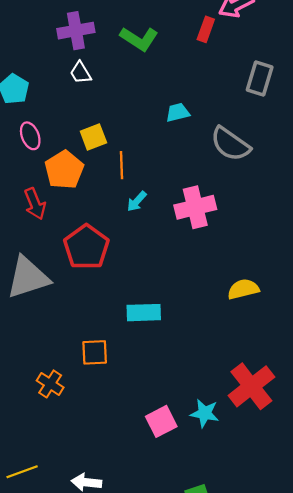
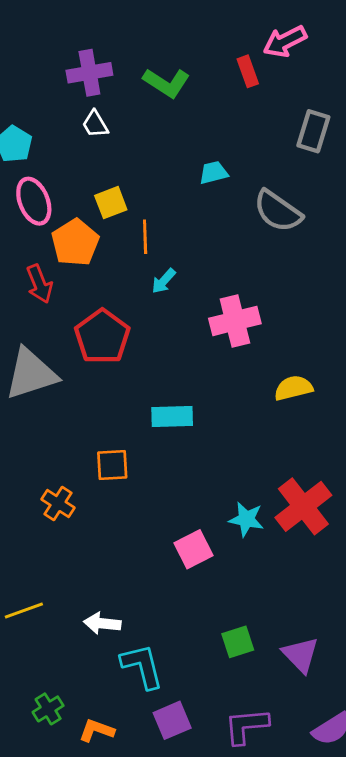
red rectangle: (206, 29) -> (248, 71), turned -40
pink ellipse: (30, 136) -> (34, 201), size x1.4
pink cross: (195, 207) -> (235, 321), moved
cyan star: (205, 413) -> (246, 519), moved

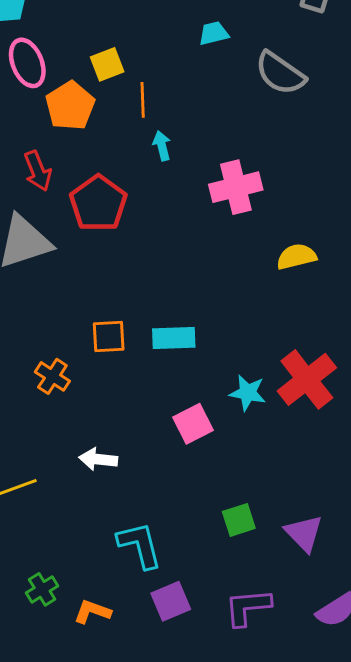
cyan arrow: (164, 281) -> (162, 146), turned 124
red arrow: (39, 284) -> (38, 171), moved
cyan rectangle: (172, 417) -> (174, 338), moved
white arrow: (102, 623) -> (98, 459), moved

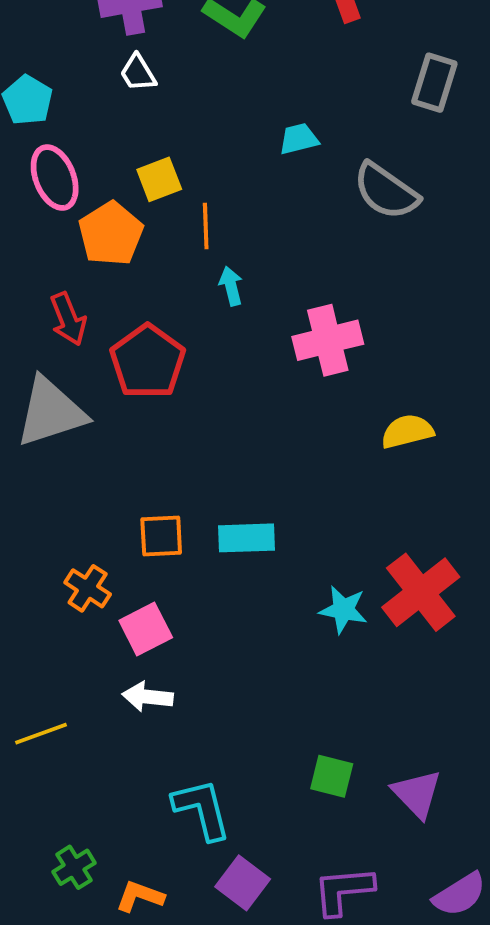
pink square: (193, 424) -> (146, 629), moved
green square: (239, 520) -> (332, 776), turned 32
purple square: (171, 601) -> (243, 883), turned -30

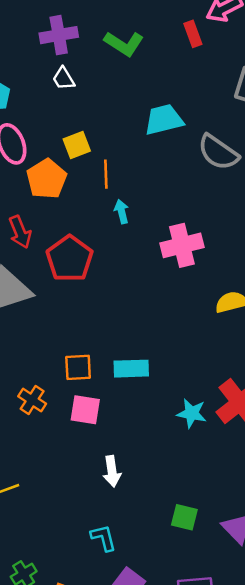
cyan trapezoid: (299, 139) -> (164, 120), size x1.6
pink square: (146, 629) -> (85, 410), moved, turned 36
white arrow: (148, 697) -> (112, 471), moved, turned -104
cyan L-shape: (202, 809) -> (103, 538), size x0.7

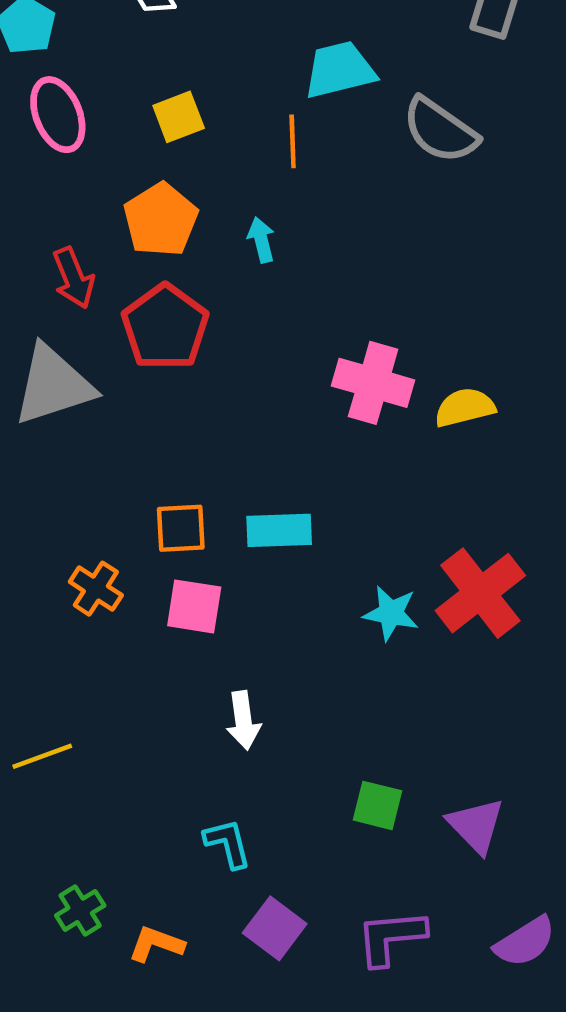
orange line: (106, 174) -> (293, 141), moved
orange pentagon: (47, 179) -> (161, 220), moved
pink cross: (182, 245) -> (373, 383), moved, turned 30

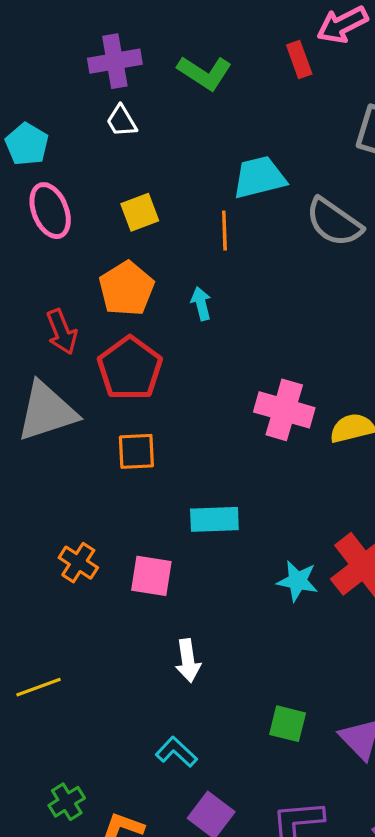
orange square: (181, 528) -> (136, 451), moved
cyan L-shape: (228, 843) -> (176, 752), turned -33

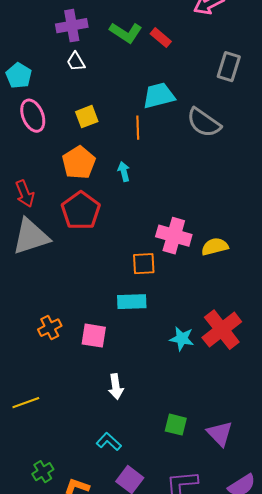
red rectangle: (299, 60) -> (161, 38), moved, turned -30
red arrow: (62, 332) -> (25, 194), moved
orange square: (136, 451) -> (144, 264), moved
orange cross: (78, 563) -> (50, 328), turned 30

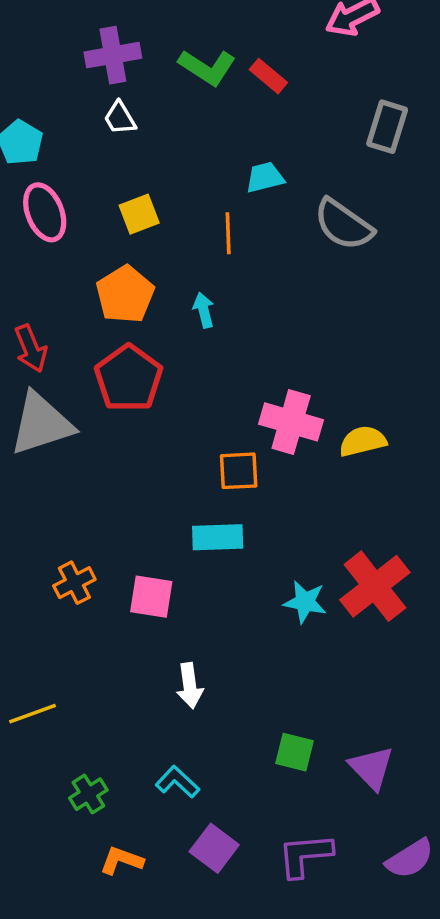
cyan trapezoid: (159, 96) -> (265, 177), size x0.7
green cross: (43, 472) -> (88, 794), moved

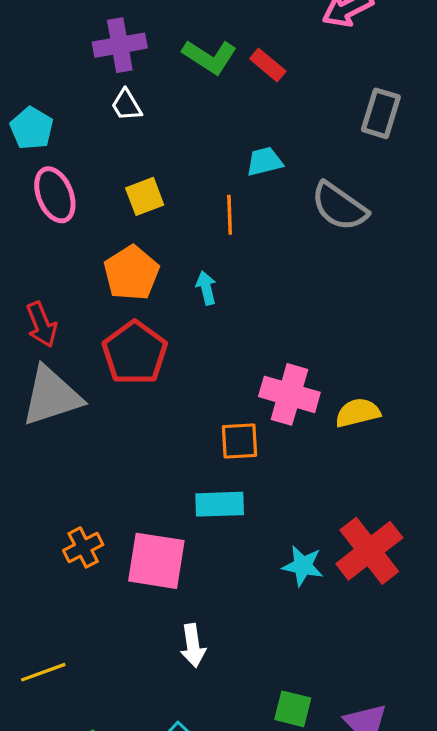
pink square: (151, 597) -> (156, 561), size x1.4

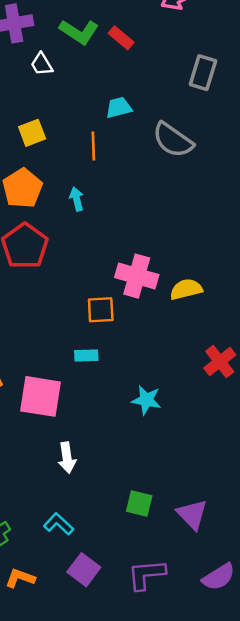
white trapezoid: (126, 105) -> (42, 64), moved
cyan rectangle: (220, 504) -> (86, 355), size x0.7
red cross: (369, 551) -> (220, 362), moved, size x0.7

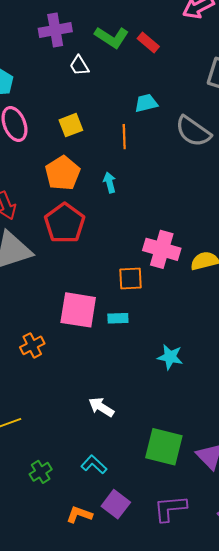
pink square: (40, 396) -> (78, 310), moved
white arrow: (67, 458) -> (101, 407), turned 130
green square: (139, 504) -> (164, 447), size x1.6
orange L-shape: (20, 578) -> (79, 515), moved

